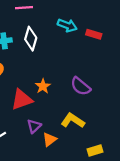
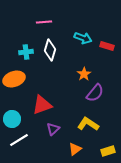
orange star: (43, 86) -> (84, 74), moved
purple semicircle: (81, 86) -> (95, 93), turned -90
orange triangle: (49, 139) -> (75, 149), moved

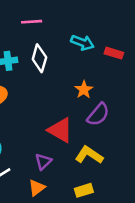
red triangle: (42, 105) -> (60, 130), moved, turned 50
orange triangle: (75, 149) -> (37, 188), moved
yellow rectangle: (108, 151) -> (84, 190), moved

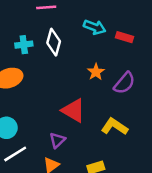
purple semicircle: (98, 114) -> (124, 83), moved
yellow L-shape: (89, 155) -> (114, 127), moved

